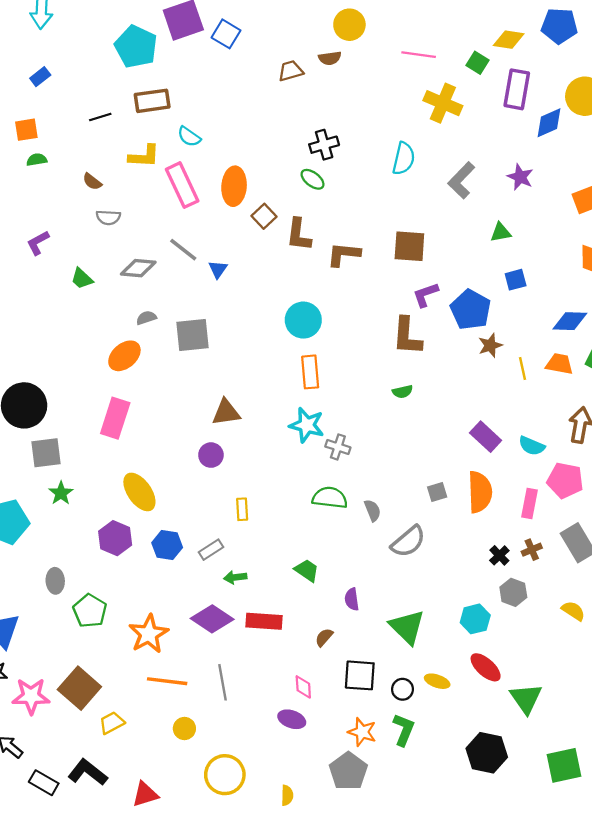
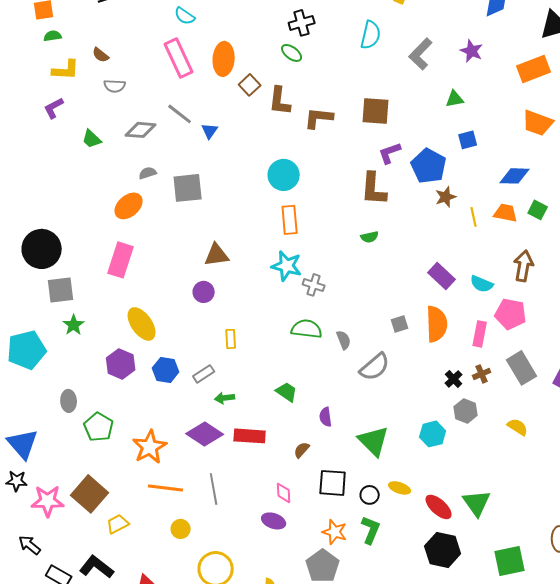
yellow L-shape: (144, 156) -> (66, 70), moved
red ellipse: (486, 667) -> (439, 507), moved

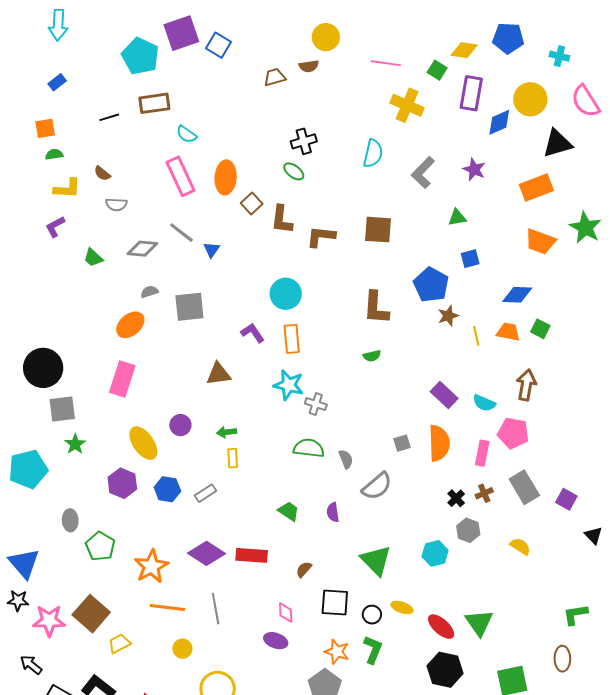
purple L-shape: (390, 153) -> (253, 333), moved, turned 75
purple circle: (204, 292) -> (180, 425), moved
green arrow: (225, 398) -> (227, 432), moved
purple semicircle: (326, 417) -> (333, 512), moved

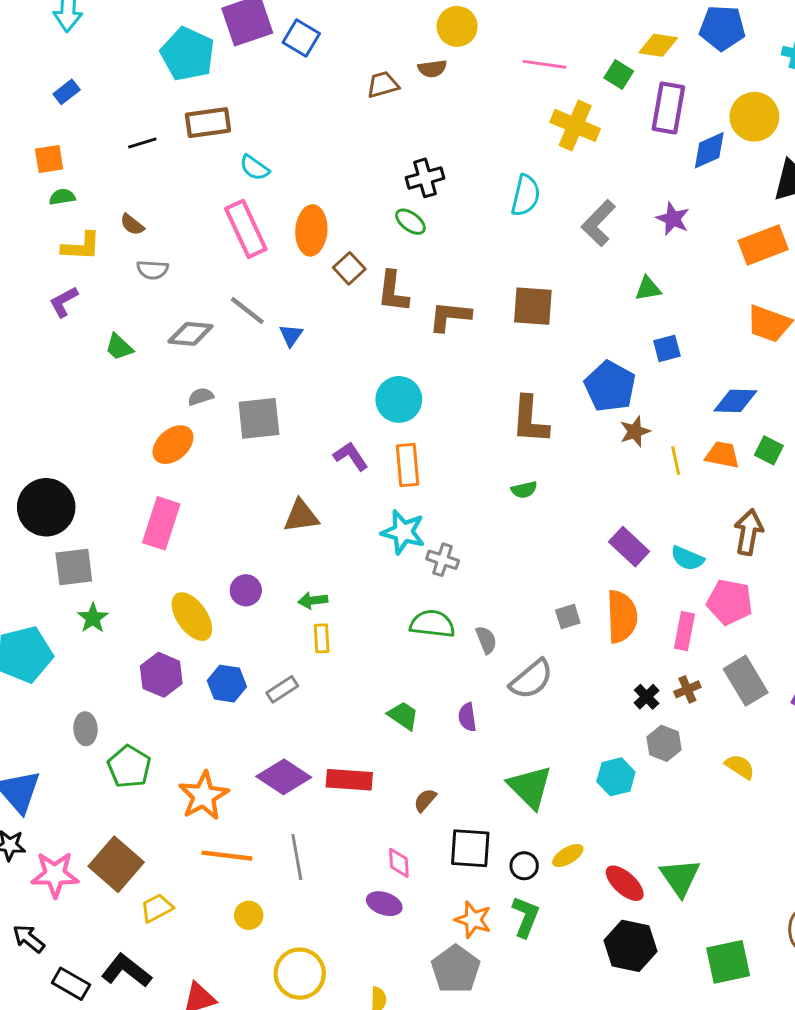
yellow ellipse: (402, 608) -> (568, 856), turned -50

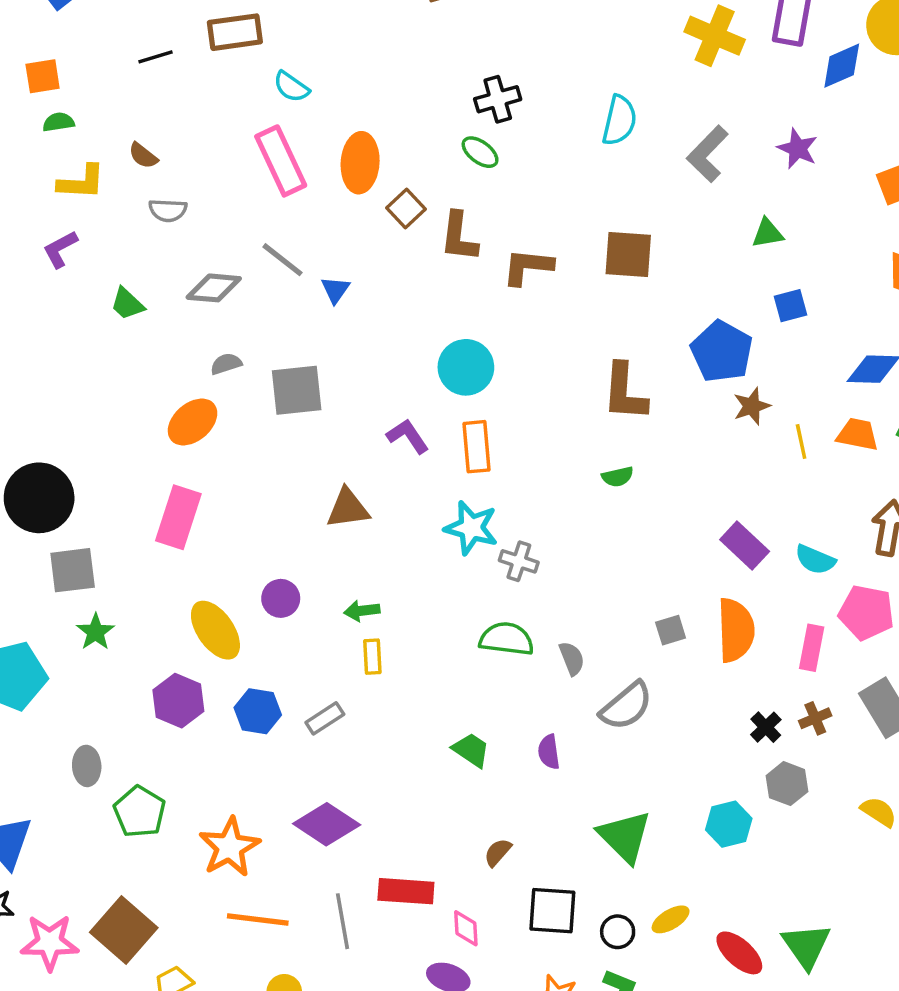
yellow cross: (575, 125) -> (715, 36), moved
red rectangle: (349, 780) -> (406, 891), moved

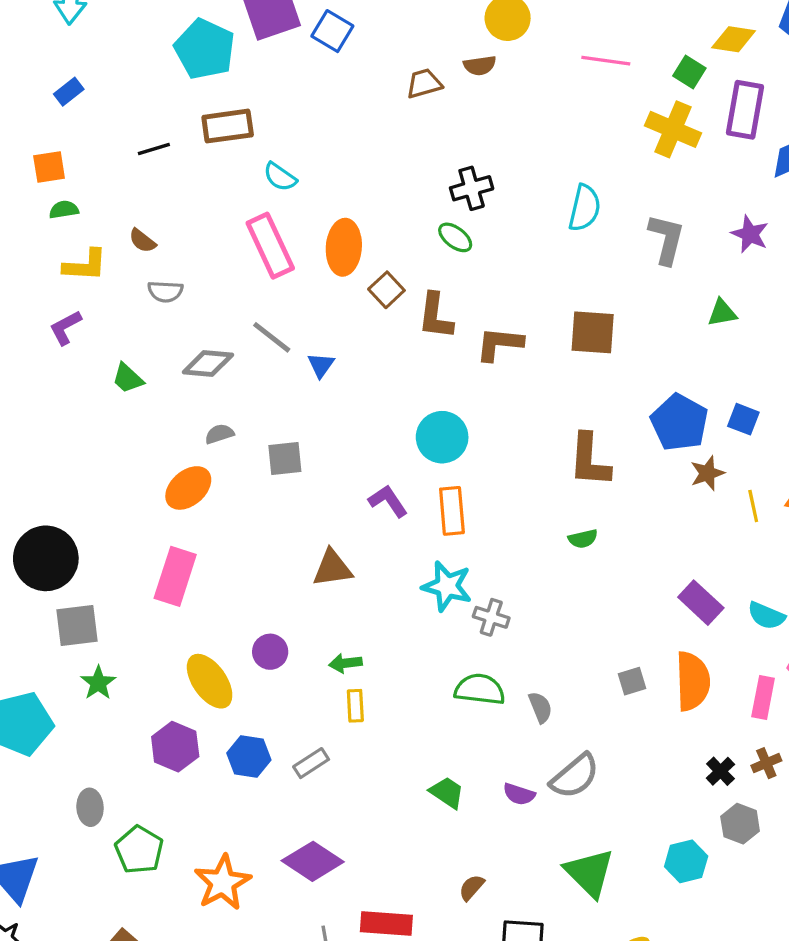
gray L-shape: (708, 154) -> (666, 239), turned 150
blue square: (790, 306) -> (743, 419), moved, turned 36
gray square: (297, 390) -> (285, 458), size x0.7
gray semicircle: (626, 706) -> (575, 776), moved
purple semicircle: (549, 752) -> (519, 794), turned -64

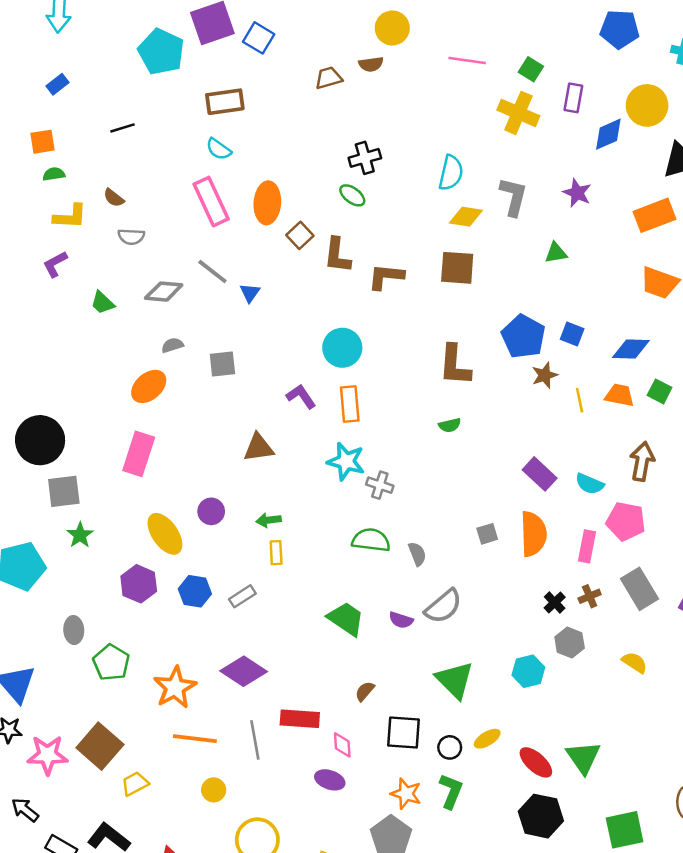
yellow diamond: (734, 39) -> (466, 217), moved
purple rectangle: (745, 110) -> (573, 98), size x0.7
brown rectangle: (228, 126) -> (225, 102), moved
green trapezoid: (447, 793) -> (346, 619), size x1.4

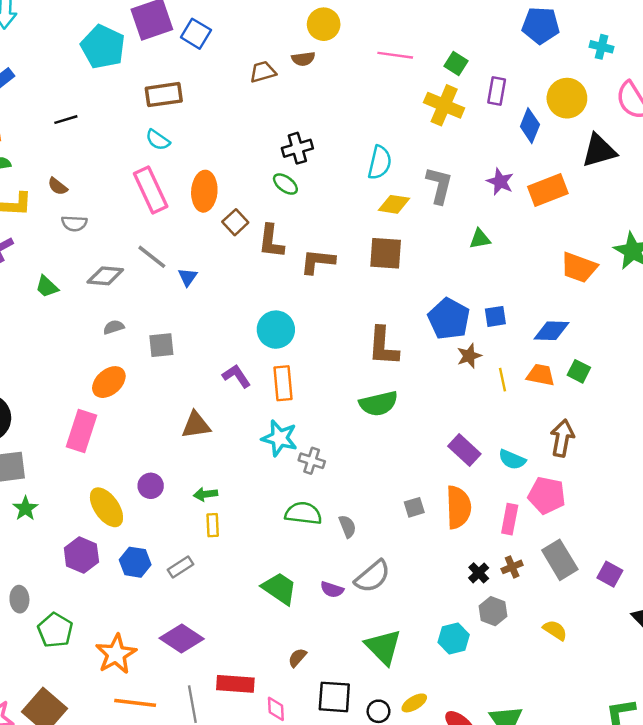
blue diamond: (608, 134) -> (530, 126), turned -44
orange rectangle: (655, 215) -> (548, 190), moved
blue square: (572, 334) -> (495, 316), turned -30
orange ellipse: (149, 386) -> (109, 382), moved
green semicircle: (450, 425) -> (378, 404), size x1.8

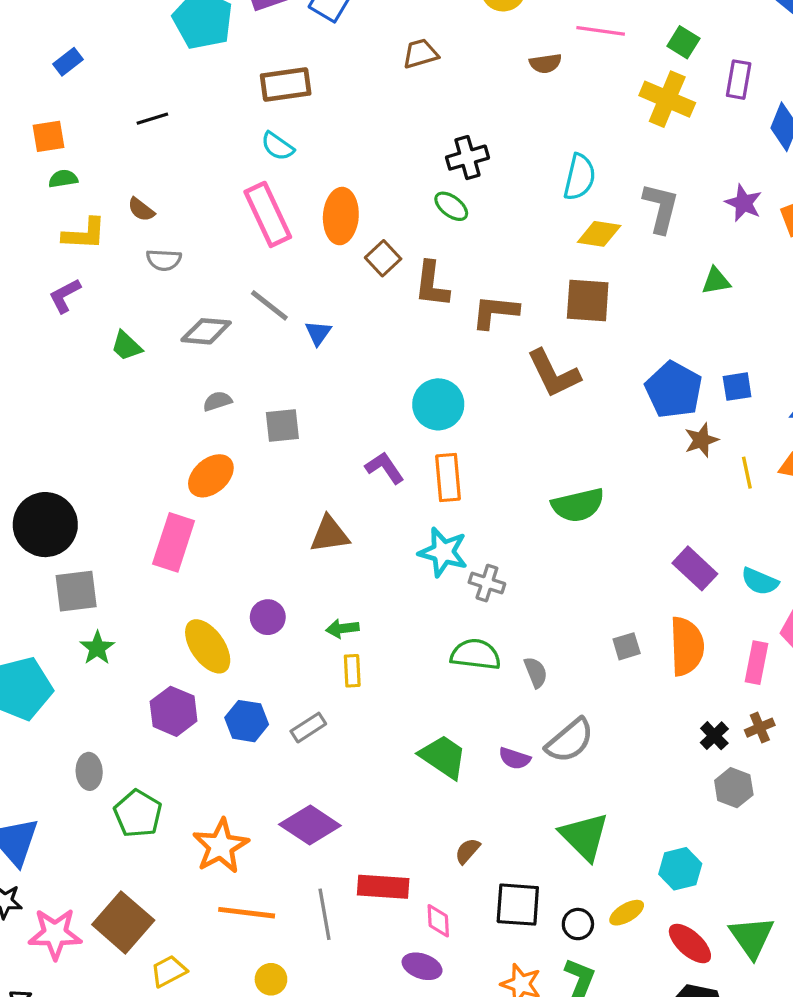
brown semicircle: (303, 59) -> (545, 63), moved
brown L-shape: (383, 346) -> (554, 374), moved, turned -30
cyan hexagon: (454, 639) -> (680, 869), moved

